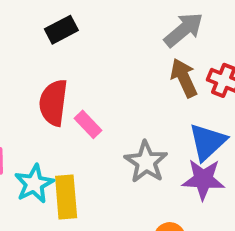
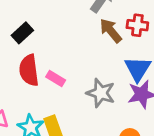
black rectangle: (61, 30) -> (22, 33), moved

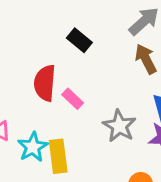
black rectangle: (22, 33) -> (79, 40), moved, turned 70

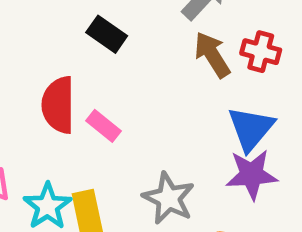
gray star: (119, 126) -> (169, 198), moved

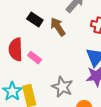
brown arrow: (212, 55) -> (58, 27), moved

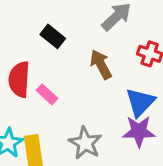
brown arrow: (58, 27) -> (101, 64), moved

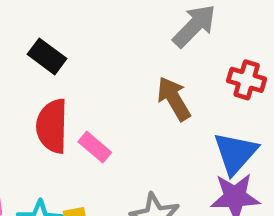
black rectangle: (53, 36) -> (47, 56), moved

